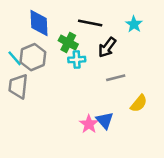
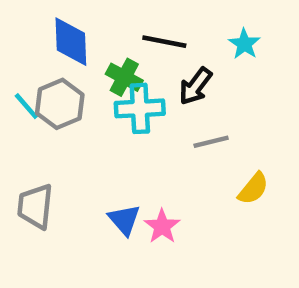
cyan cross: (77, 60) -> (140, 108), size x1.5
gray trapezoid: (18, 86) -> (35, 206), moved
blue triangle: (105, 120) -> (124, 220), moved

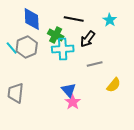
blue triangle: (124, 220) -> (69, 90), moved

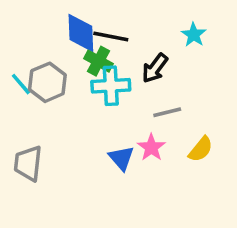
blue diamond: (32, 19) -> (81, 33), moved
black line: (74, 19) -> (111, 36), moved
pink star: (73, 102) -> (151, 147), moved

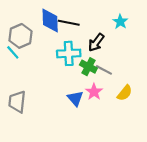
green cross: (99, 61) -> (88, 67), moved
gray hexagon: (47, 82) -> (20, 36), moved
gray line: (167, 112) -> (104, 70), turned 42

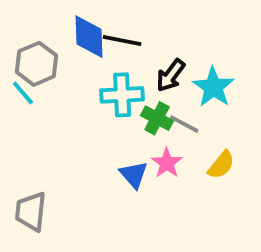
cyan star: (120, 22) -> (213, 87), moved, size x1.5
gray trapezoid: (17, 102) -> (31, 212), moved

